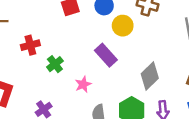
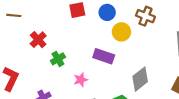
red cross: (30, 45) -> (38, 40), turned -35
purple rectangle: (106, 55) -> (104, 56), turned -36

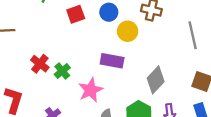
red cross: (38, 40) -> (40, 64), moved
pink star: (81, 80) -> (91, 90), size x1.5

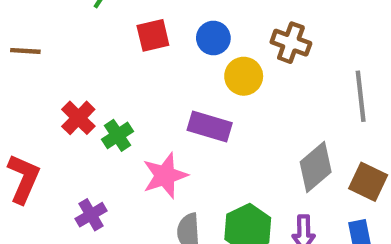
gray diamond: (156, 80) -> (316, 167), moved

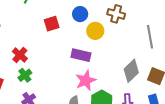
red square: (153, 35) -> (52, 24), moved
green cross: (118, 135) -> (25, 75), moved
pink star: (165, 176) -> (86, 80), moved

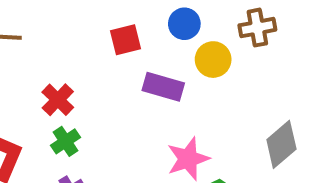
brown cross: (116, 14) -> (257, 28), turned -30
purple rectangle: (81, 55) -> (163, 87), moved

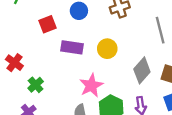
yellow circle: (213, 60) -> (107, 49), moved
green cross: (65, 141) -> (36, 85), moved

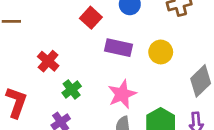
red square: (47, 24) -> (91, 18), turned -30
pink star: (91, 85) -> (122, 94), moved

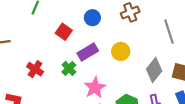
purple rectangle: (118, 48) -> (88, 52), turned -36
green cross: (72, 89) -> (69, 68), moved

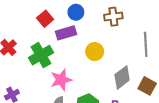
purple rectangle: (88, 52) -> (66, 33), moved
green cross: (69, 68) -> (41, 55), size x1.6

